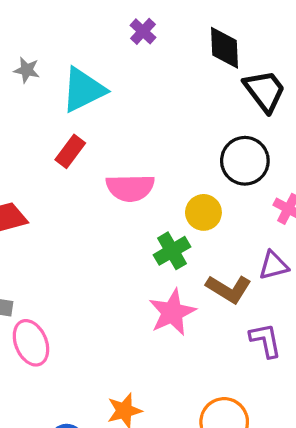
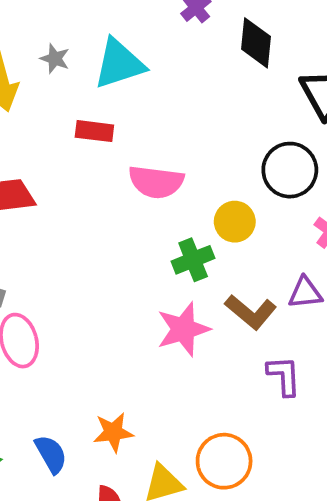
black diamond: (225, 48) -> (256, 43), moved
gray star: (27, 70) -> (55, 59), moved
red rectangle: (70, 151) -> (94, 131), turned 52

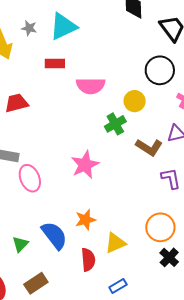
pink star: (183, 329) -> (85, 165), moved
blue semicircle: (51, 454) -> (54, 235), size x1.4
orange circle: (224, 461) -> (160, 227), moved

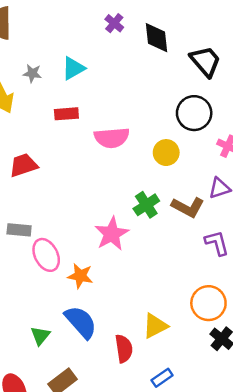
cyan triangle: (63, 26) -> (73, 68), size x0.7
green cross: (115, 124) -> (146, 205), moved
orange star: (85, 220) -> (80, 276), moved, turned 30

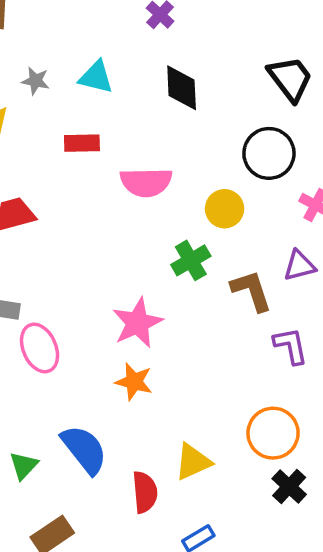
black diamond: (157, 38) -> (182, 88), moved
cyan triangle: (73, 68) -> (96, 77), turned 40
green cross: (146, 205) -> (191, 260), moved
brown L-shape: (188, 207) -> (251, 291), turned -140
orange star: (80, 276) -> (134, 382), moved

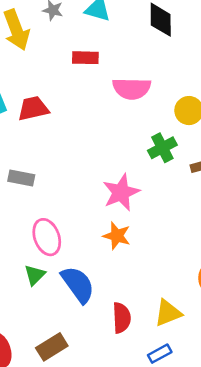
pink ellipse: (40, 348) -> (47, 237), moved
yellow triangle: (193, 462) -> (168, 313), moved
green triangle: (24, 466) -> (35, 275), moved

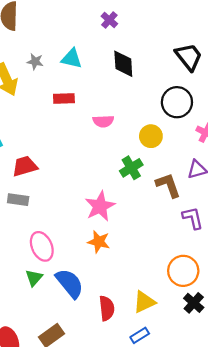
pink semicircle: (132, 89) -> (103, 121), size x0.7
red trapezoid: (33, 108) -> (25, 166), moved

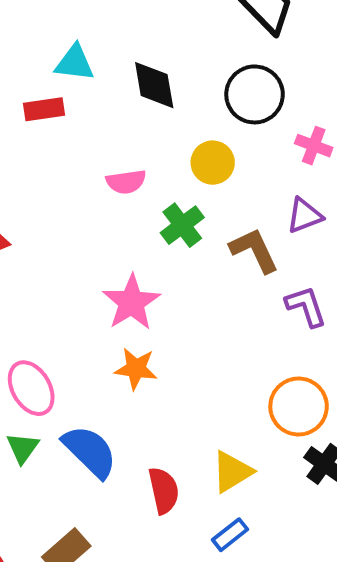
cyan triangle: (72, 59) -> (74, 63), moved
black diamond: (123, 64) -> (154, 85), moved
pink semicircle: (103, 121) -> (126, 182), moved

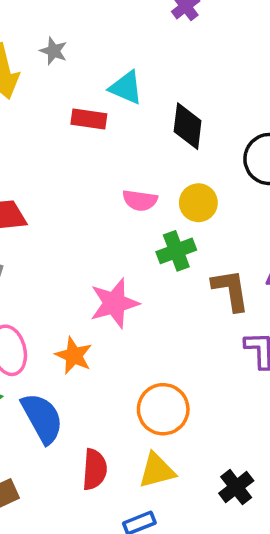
yellow circle: (213, 163) -> (198, 203), moved
orange star: (136, 369) -> (74, 356), moved
orange circle: (299, 406) -> (163, 409), moved

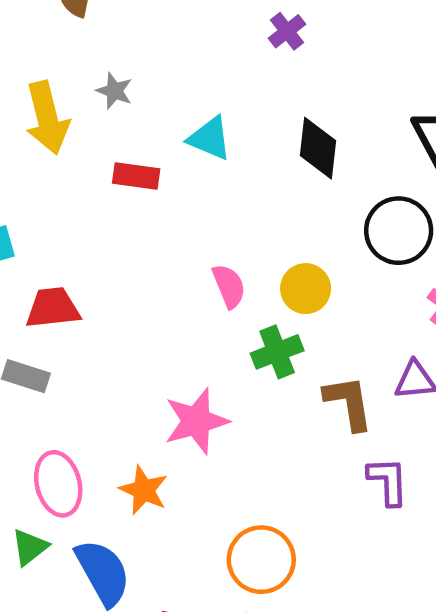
red rectangle: (89, 119) -> (136, 176), moved
black diamond: (188, 126) -> (318, 148), moved
pink semicircle: (140, 200) -> (229, 286), turned -120

